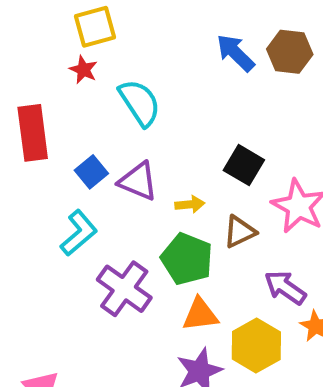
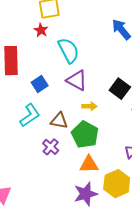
purple triangle: (138, 181) -> (77, 80), moved
brown triangle: (240, 232) -> (59, 121), moved, turned 30
purple cross: (124, 289) -> (51, 147), size x0.6

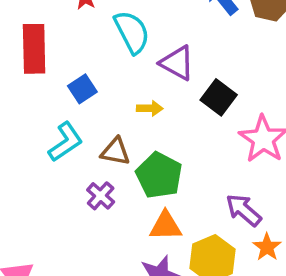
purple triangle: (77, 80) -> (177, 63), moved
yellow arrow: (89, 106) -> (150, 108), moved

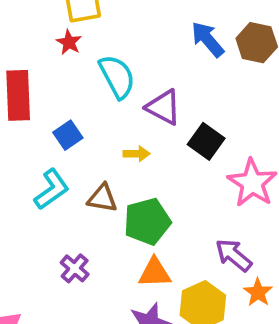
green pentagon: (159, 175) -> (147, 221), turned 30
purple cross: (101, 196) -> (75, 268), moved

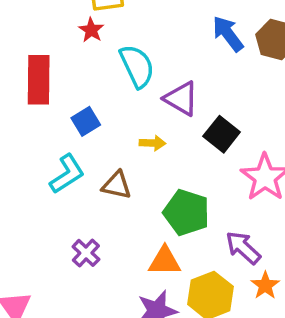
green pentagon: (147, 221) -> (186, 212), moved, turned 30

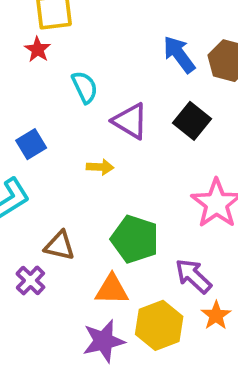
cyan semicircle: (137, 66) -> (85, 87), size x0.7
black square: (222, 134) -> (192, 121), moved
brown triangle: (117, 185) -> (60, 246), moved

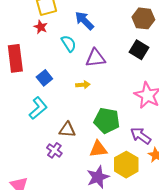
blue arrow: (179, 54) -> (84, 21), moved
purple triangle: (130, 121) -> (95, 58), turned -30
black square: (192, 121) -> (139, 50), moved

